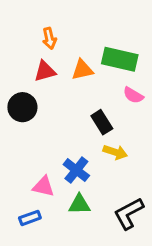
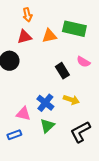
pink semicircle: (133, 95) -> (83, 62), moved
yellow arrow: (115, 152) -> (71, 100), moved
green triangle: (79, 204) -> (47, 126), turned -42

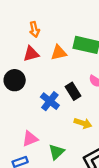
blue cross: (45, 103) -> (50, 101), moved
pink triangle: (23, 114) -> (30, 139), turned -35

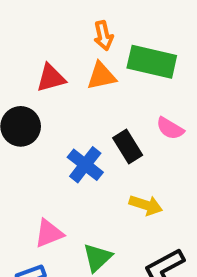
orange arrow: (34, 29) -> (103, 36), moved

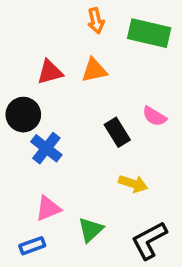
orange arrow: (103, 36) -> (96, 21), moved
green rectangle: (152, 62) -> (149, 33), moved
blue cross: (85, 165) -> (46, 148), moved

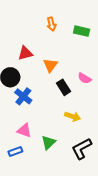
green rectangle: (149, 33) -> (82, 31), size x0.7
orange triangle: (94, 70) -> (50, 65), moved, turned -42
pink triangle: (48, 208) -> (24, 130), turned 42

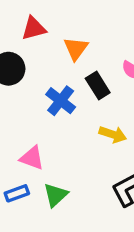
blue cross: (23, 96) -> (61, 101), moved
green triangle: (48, 143) -> (56, 195), moved

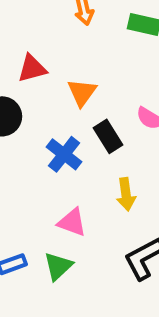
yellow arrow: (113, 134) -> (126, 194), turned 64
pink triangle: (32, 158) -> (72, 222), moved

